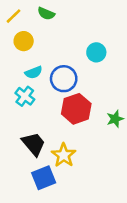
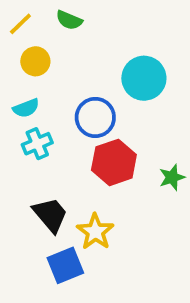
cyan circle: (96, 52) -> (144, 78), size x1.5
cyan semicircle: (34, 72) -> (26, 108), moved
cyan cross: (25, 96) -> (37, 144), turned 30

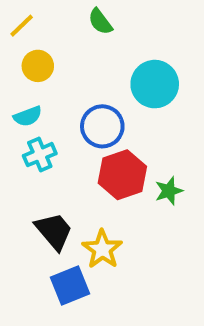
green semicircle: (69, 20) -> (100, 22), moved, turned 30
green star: (172, 177) -> (169, 191), moved

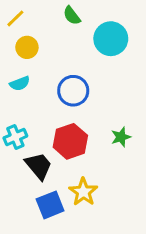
cyan circle: (155, 84) -> (111, 39), moved
cyan cross: (40, 155) -> (15, 137), moved
red hexagon: (122, 175) -> (70, 141), moved
yellow star: (102, 249) -> (83, 192), moved

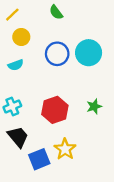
cyan circle: (111, 39) -> (89, 53), moved
blue circle: (73, 91) -> (57, 54), moved
black trapezoid: (39, 166) -> (18, 137), moved

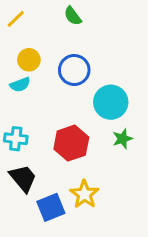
yellow circle: (21, 37) -> (29, 60), moved
cyan circle: (89, 53) -> (111, 102), moved
cyan cross: (12, 106) -> (16, 139), turned 30

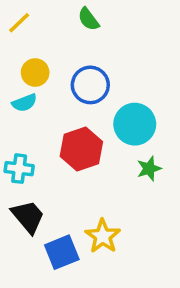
red hexagon: (71, 143) -> (81, 149), moved

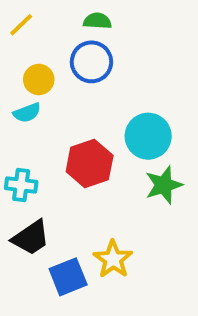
green semicircle: (88, 19) -> (97, 21), turned 130
blue circle: (90, 85) -> (91, 62), moved
green star: (149, 169) -> (164, 185), size x1.4
black trapezoid: (28, 217) -> (31, 238), turned 96

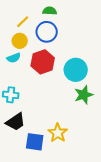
yellow line: (21, 25) -> (23, 22), moved
red hexagon: (90, 164) -> (43, 62), moved
blue square: (68, 277) -> (35, 142), turned 30

